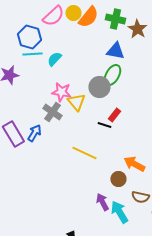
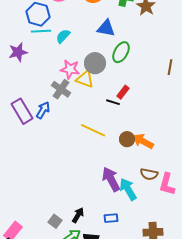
blue triangle: (115, 51) -> (106, 28), moved
gray circle: (99, 87) -> (95, 63), moved
yellow triangle: (76, 102) -> (85, 79), turned -30
brown circle: (118, 179) -> (127, 139), moved
purple arrow: (102, 202) -> (111, 179), size x1.4

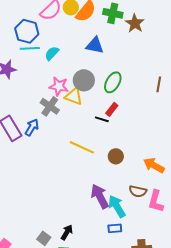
green ellipse: (121, 52) -> (113, 82), moved
orange arrow: (143, 141) -> (154, 165), moved
blue rectangle: (111, 218) -> (115, 228), moved

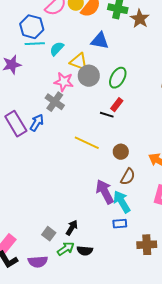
yellow triangle: (74, 96) -> (79, 62), moved
brown semicircle: (138, 191) -> (128, 177), moved, turned -72

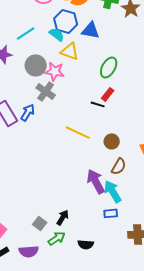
blue hexagon: (32, 27) -> (66, 21), moved
cyan line: (35, 44) -> (26, 33), turned -30
cyan semicircle: (57, 49) -> (57, 34), moved, turned 84
gray circle: (89, 76) -> (36, 65), moved
black semicircle: (85, 251) -> (86, 244), moved

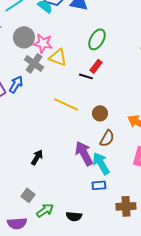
yellow triangle: (70, 51) -> (58, 57), moved
black arrow: (63, 217) -> (37, 157), moved

